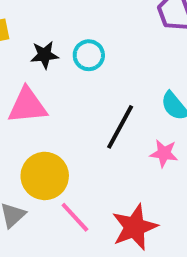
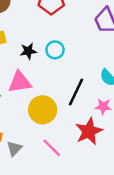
yellow circle: (45, 176) -> (43, 110), moved
red star: (134, 227) -> (89, 131), moved

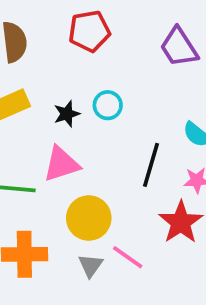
yellow circle: (43, 110) -> (89, 218), moved
gray triangle: (14, 148) -> (91, 265), moved

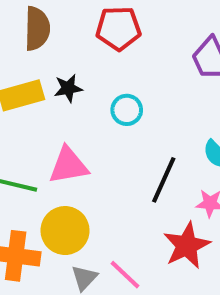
black star: (67, 114) -> (68, 88), moved
yellow circle: (89, 218) -> (65, 231), moved

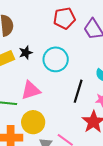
red pentagon: (118, 28) -> (64, 18), moved
cyan circle: (127, 110) -> (56, 59), size x1.6

